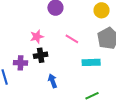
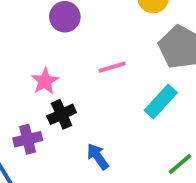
pink line: (72, 39) -> (112, 67), turned -32
cyan rectangle: (91, 62) -> (161, 102), turned -30

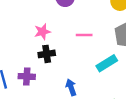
purple cross: (28, 139) -> (27, 76), moved
blue arrow: (98, 157) -> (71, 87), moved

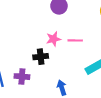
pink star: (42, 32) -> (53, 39), moved

